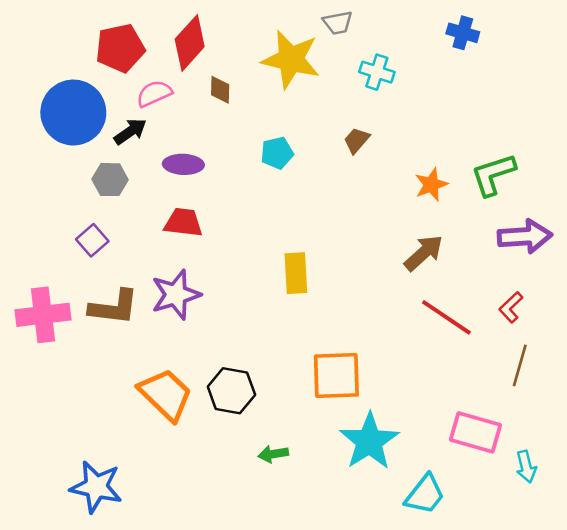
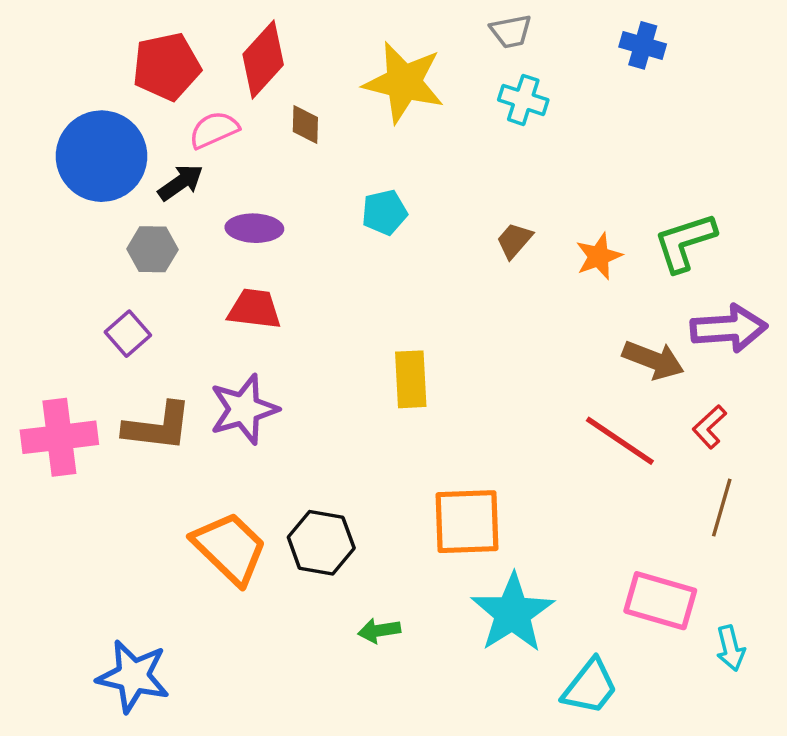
gray trapezoid: (338, 23) -> (511, 31), moved
brown trapezoid: (357, 140) -> (514, 240), moved
brown arrow: (424, 253) -> (653, 360), moved, turned 63

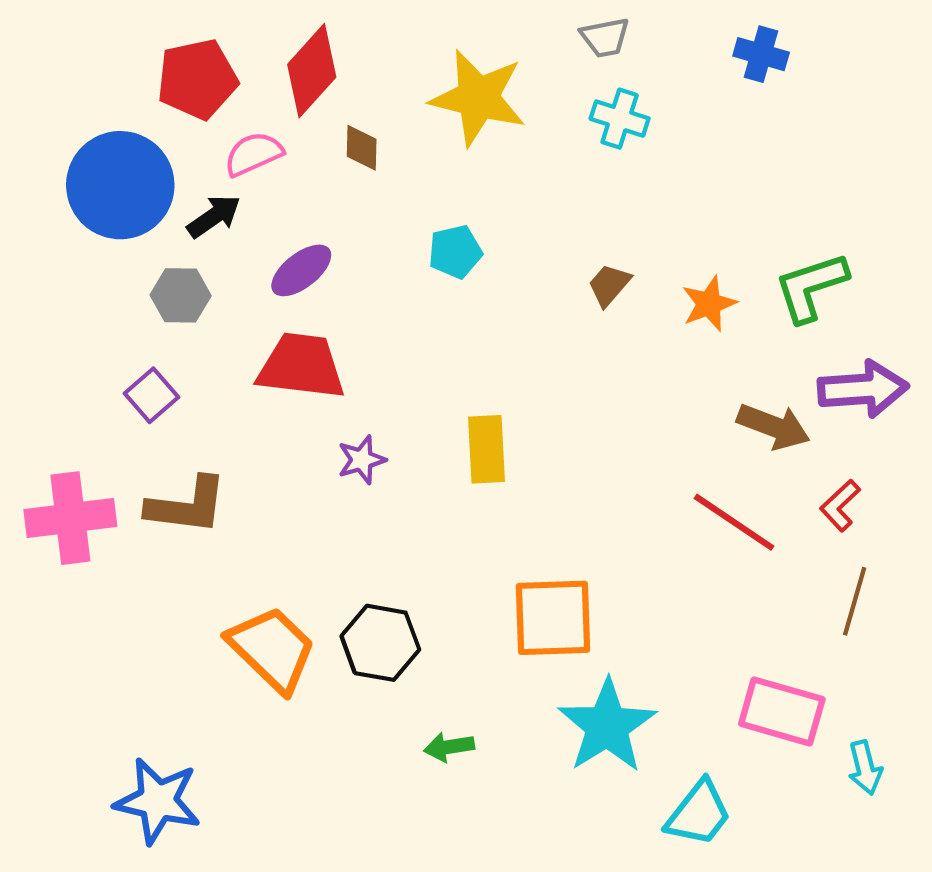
purple ellipse: (254, 228) -> (301, 270), turned -40
red trapezoid: (254, 309) -> (301, 366), size x1.4
purple star: (244, 409) -> (362, 460), moved, size x0.6

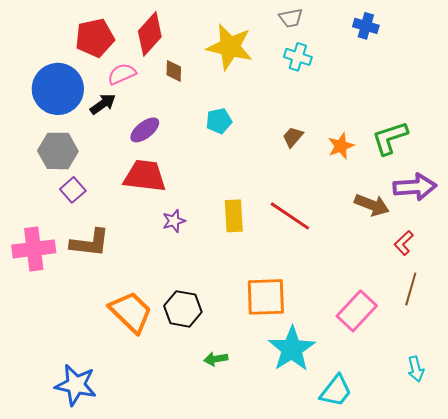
gray hexagon: (181, 295) -> (58, 151), moved, size x1.4
red line: (734, 522) -> (290, 216), moved
pink rectangle: (782, 711) -> (357, 311), moved, turned -63

